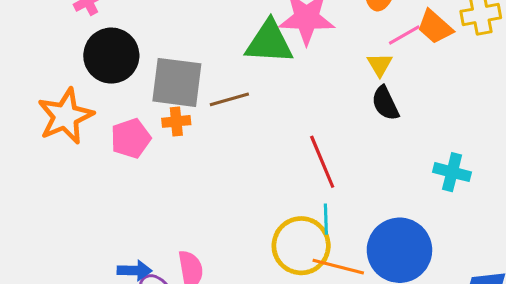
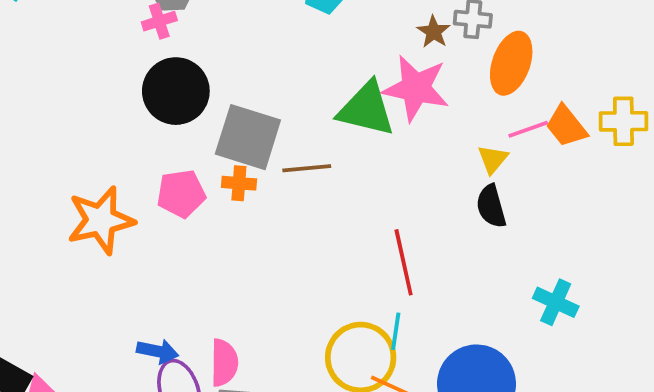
orange star: (65, 116) -> (101, 220), moved

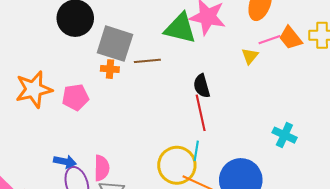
pink pentagon: (181, 194) -> (75, 97), moved
black semicircle: (491, 206) -> (202, 86), moved

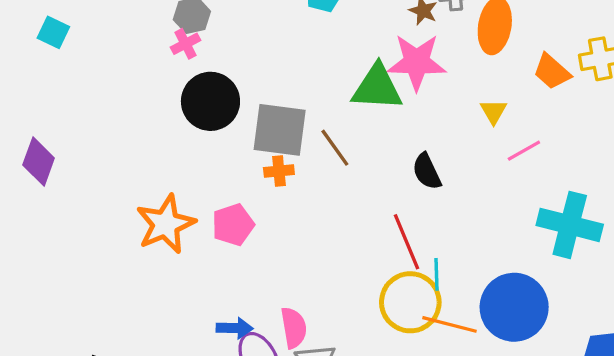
pink line: (269, 40) -> (524, 151), moved
brown line: (147, 61) -> (335, 148), turned 70
red line: (201, 113) -> (407, 242), moved
cyan cross: (284, 135) -> (570, 225), size x1.6

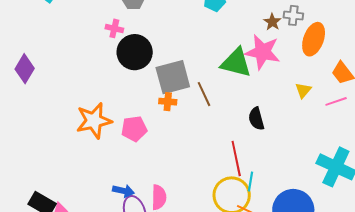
pink cross: (186, 44) -> (114, 28), moved, turned 30
gray square: (280, 130) -> (173, 77), turned -33
pink line: (524, 151) -> (336, 101), moved

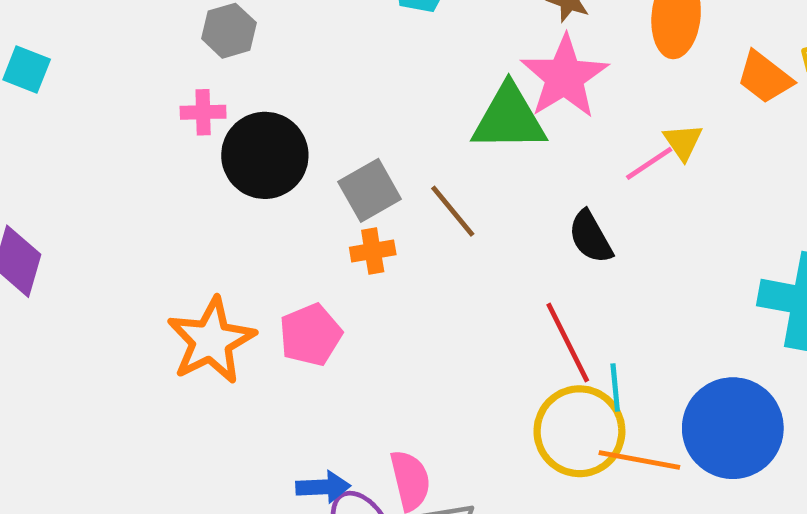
pink star: (263, 52) -> (565, 77), turned -30
gray square: (173, 77) -> (370, 190), size x0.7
pink line: (336, 101) -> (649, 163), moved

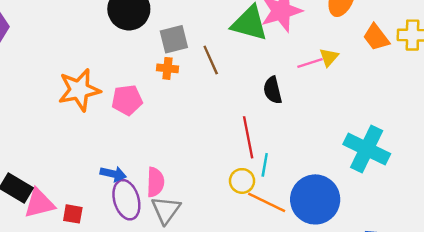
yellow circle: (579, 431) -> (242, 181), size x0.6

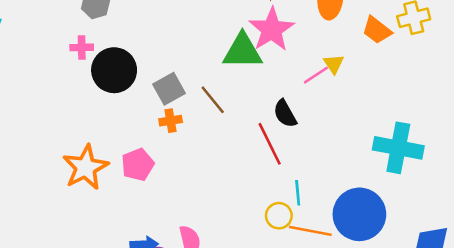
red line: (248, 137) -> (270, 144), moved

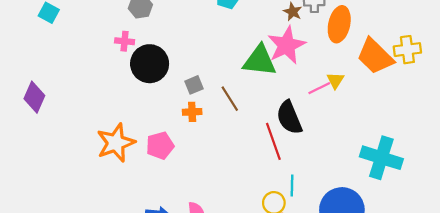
orange trapezoid: (377, 30) -> (375, 56), size x1.5
gray square: (169, 89) -> (194, 85), size x0.7
black semicircle: (285, 114) -> (289, 118), size x1.4

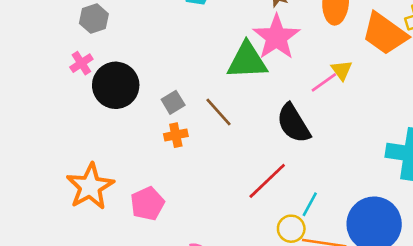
pink cross: (125, 41) -> (81, 63), turned -30
red line: (273, 141) -> (267, 181), moved, turned 75
pink pentagon: (160, 146) -> (147, 204), moved
cyan line: (292, 185) -> (310, 204), turned 36

